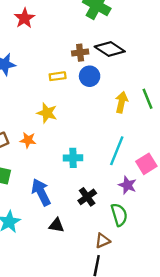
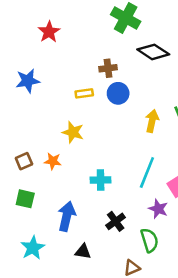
black diamond: (110, 49) -> (153, 52), moved
blue arrow: (41, 192) -> (67, 216), turned 40

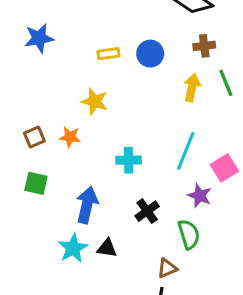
brown cross: (108, 68) -> (204, 46), moved
cyan star: (33, 248) -> (73, 248), moved

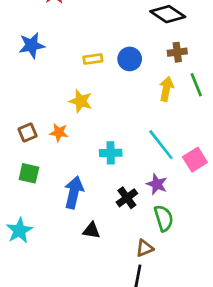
cyan line: (186, 151) -> (161, 145), turned -60
purple star: (200, 196) -> (157, 184), moved
cyan star: (73, 248) -> (19, 230), moved

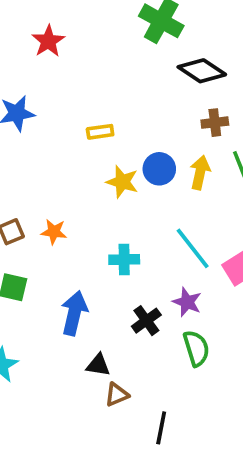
blue circle: (130, 59) -> (159, 169), moved
yellow star: (81, 101) -> (122, 182), moved
brown triangle: (145, 248) -> (117, 395), moved

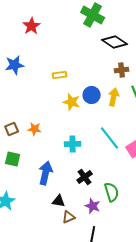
purple star: (187, 302) -> (93, 206), moved

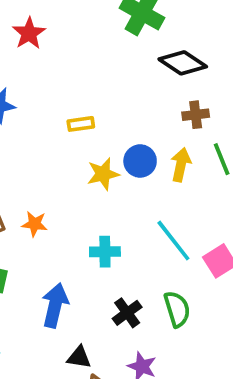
yellow star: (72, 102) -> (103, 174), turned -30
green semicircle: (112, 192) -> (177, 309), moved

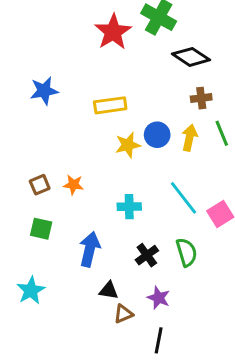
red star: (29, 33) -> (113, 32), moved, size x1.4
yellow rectangle: (81, 124) -> (110, 105), size x1.5

